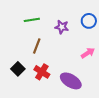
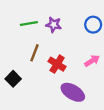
purple star: (62, 27) -> (54, 25), moved
red cross: (42, 72) -> (57, 64), moved

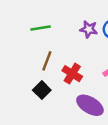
purple star: (54, 25) -> (89, 29), moved
black square: (13, 79) -> (42, 90), moved

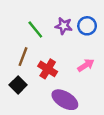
green line: (41, 28) -> (35, 30), moved, turned 60

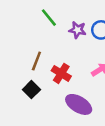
green line: (35, 30) -> (49, 18), moved

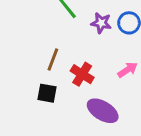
black square: (31, 90) -> (47, 93), turned -35

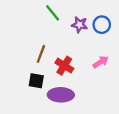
purple ellipse: (103, 111) -> (61, 95), moved, turned -30

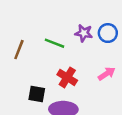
green line: (53, 13) -> (55, 43), moved, turned -30
brown line: (41, 54) -> (19, 50), moved

